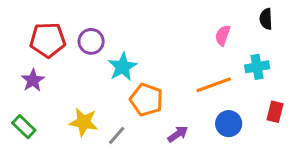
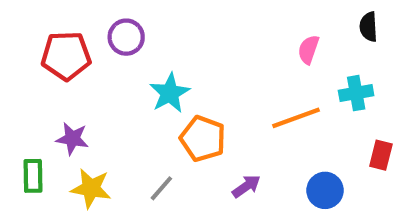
purple circle: (91, 41) -> (126, 37), moved
purple star: (33, 80) -> (72, 139), moved, turned -30
yellow star: (84, 122) -> (91, 188), moved
blue circle: (229, 124) -> (325, 190), moved
green rectangle: (24, 127) -> (33, 176), turned 45

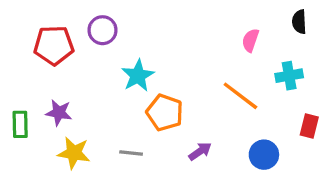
orange line: (296, 118) -> (240, 96), turned 57
green rectangle: (33, 176) -> (20, 124), moved
gray line: (161, 188) -> (131, 153), turned 55

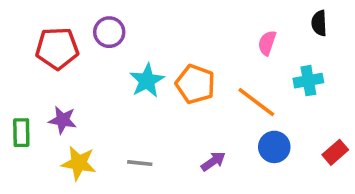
orange pentagon: (165, 113) -> (195, 84), moved
red rectangle: (309, 126) -> (335, 152), moved, turned 35
blue circle: (264, 155) -> (274, 147), moved

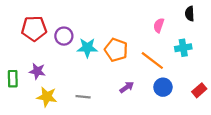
purple circle: (109, 32) -> (64, 36), moved
cyan star: (147, 81) -> (87, 48), turned 30
purple arrow: (213, 161) -> (127, 87), moved

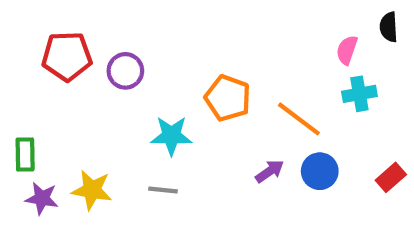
black semicircle: (190, 14) -> (389, 27), moved
pink semicircle: (159, 25) -> (347, 50), moved
cyan star: (87, 48) -> (171, 136), moved
purple star: (37, 71) -> (42, 198), moved
purple arrow: (127, 87) -> (270, 171), moved

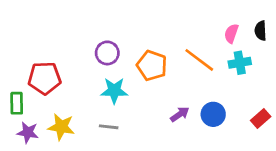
black semicircle: (389, 27) -> (261, 31), moved
red pentagon: (67, 56) -> (45, 78), moved
purple circle: (125, 71) -> (107, 53), moved
orange line: (299, 119) -> (199, 60), moved

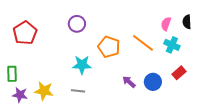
purple circle: (107, 53) -> (77, 24), moved
cyan cross: (240, 63) -> (172, 45), turned 35
red pentagon: (45, 78) -> (25, 33), moved, turned -30
purple arrow: (180, 114) -> (129, 82), turned -104
red rectangle: (261, 118) -> (179, 73), moved

